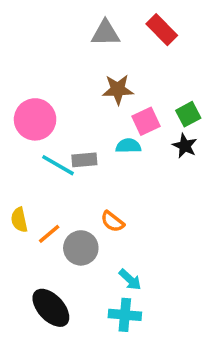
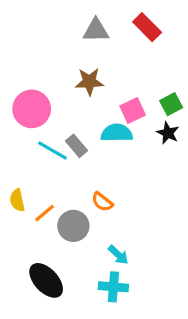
brown star: (118, 89) -> (89, 82), moved
cyan semicircle: (128, 146) -> (117, 133), size x1.4
gray rectangle: (84, 160) -> (77, 146), turned 55

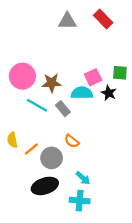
brown star: (89, 82) -> (52, 83), moved
green square: (171, 104) -> (120, 73), turned 32
black star: (168, 133) -> (109, 93), moved
gray rectangle: (77, 146) -> (63, 109), moved
black ellipse: (46, 280) -> (45, 186), moved, turned -65

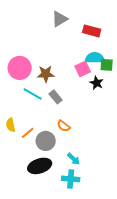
red rectangle: (103, 19) -> (92, 31), moved, turned -30
gray triangle: (67, 21) -> (60, 19), turned -30
cyan semicircle: (82, 93) -> (95, 58), moved

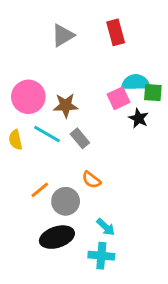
gray triangle: (60, 19) -> (63, 35), moved
red rectangle: (92, 31) -> (116, 32), moved, turned 60
yellow semicircle: (11, 125) -> (15, 140), moved

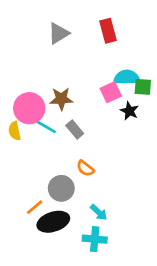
pink circle: (28, 97) -> (29, 108), moved
orange line: (40, 190) -> (35, 207), moved

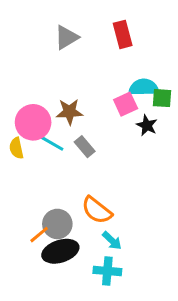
orange semicircle: (85, 168) -> (97, 210), moved, size x1.5
gray circle: (61, 188) -> (57, 224), moved

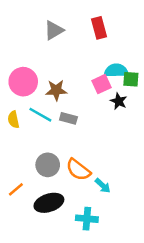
pink circle: (33, 122) -> (23, 82), moved
gray rectangle: (85, 147) -> (68, 118), turned -35
gray circle: (57, 224) -> (48, 165), moved
orange line: (39, 235) -> (16, 189), moved
cyan arrow: (112, 241) -> (103, 186), moved

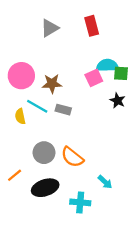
black star: (119, 101) -> (118, 101), moved
yellow semicircle: (13, 120) -> (20, 116), moved
cyan arrow: (103, 186) -> (105, 182), moved

